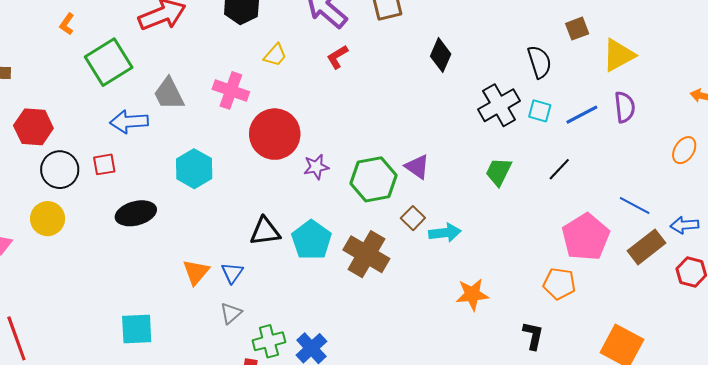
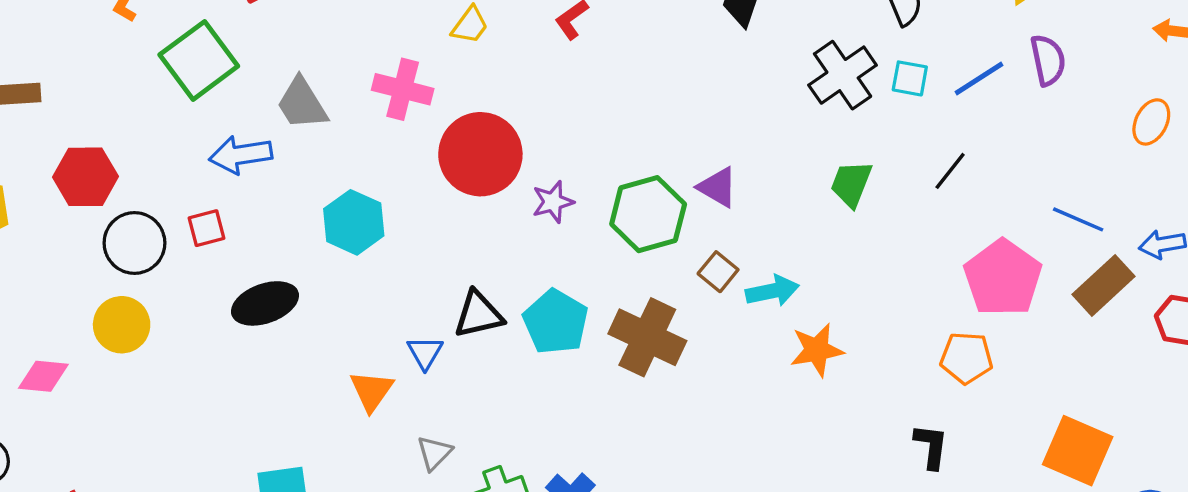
blue triangle: (232, 273) -> (425, 353), moved
orange star: (472, 294) -> (817, 350), moved

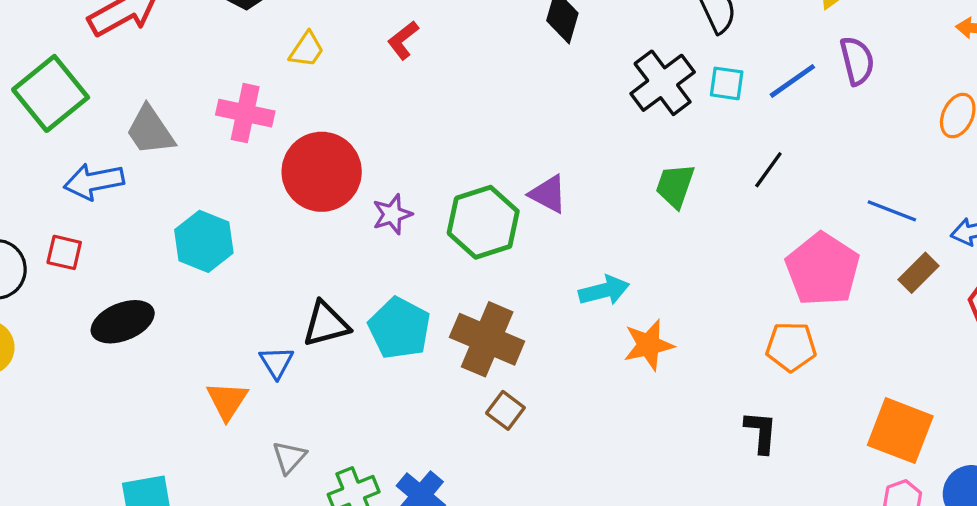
red square: (206, 228) -> (64, 252), turned 30
brown square: (718, 272) -> (505, 410), moved
brown rectangle: (1104, 285) -> (919, 273), size x0.7

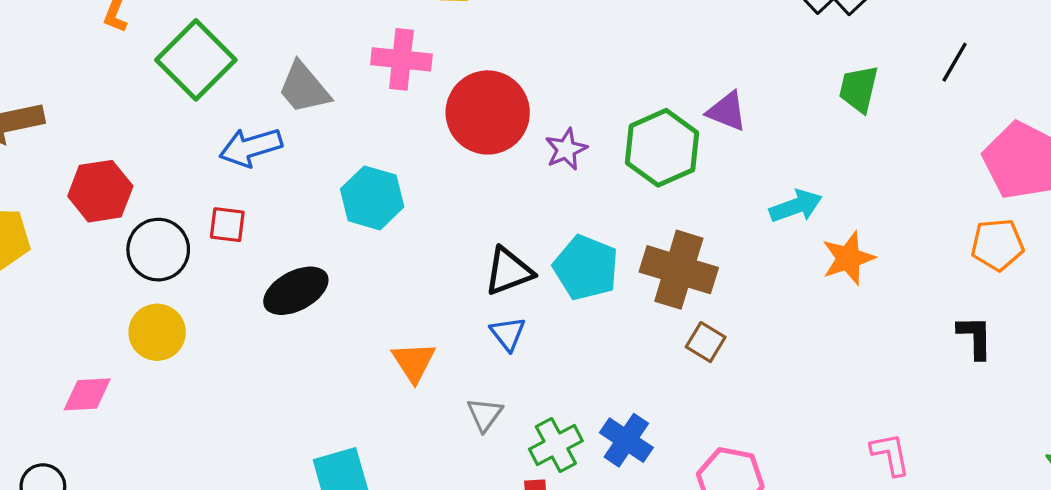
blue triangle: (277, 362) -> (508, 334), moved

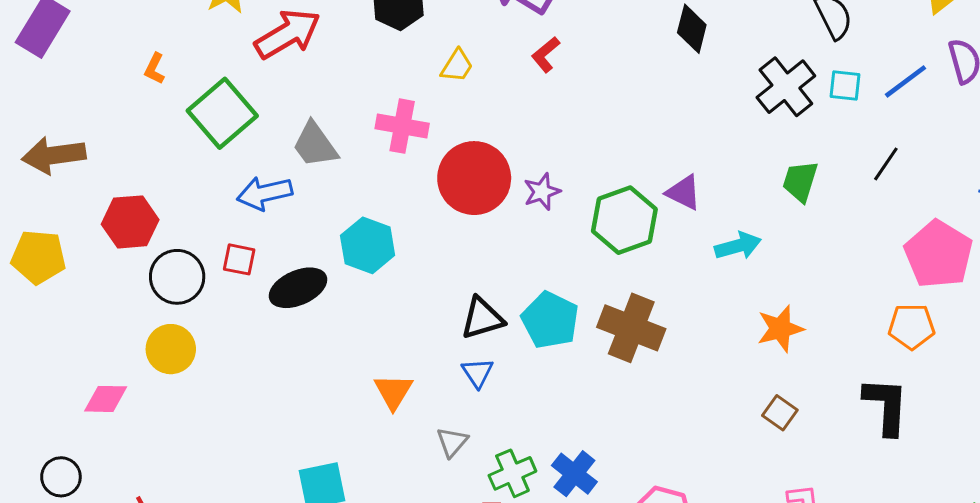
purple star: (566, 149) -> (542, 192), moved
cyan arrow: (796, 206) -> (738, 246), moved
black ellipse: (296, 291) -> (298, 288), moved
black L-shape: (975, 337) -> (886, 406), size x1.5
brown square: (706, 342) -> (780, 413), moved

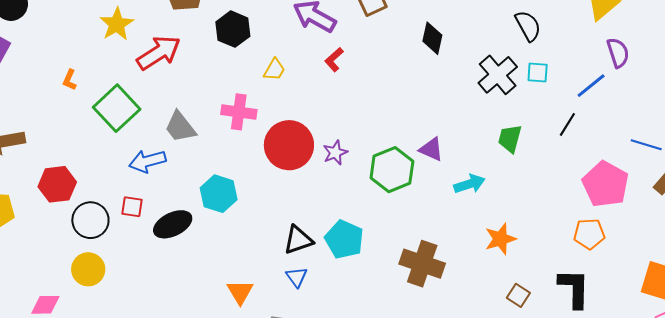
blue line: (905, 81) -> (591, 86), moved
brown cross: (631, 328) -> (422, 264), moved
brown square: (780, 413) -> (518, 295), moved

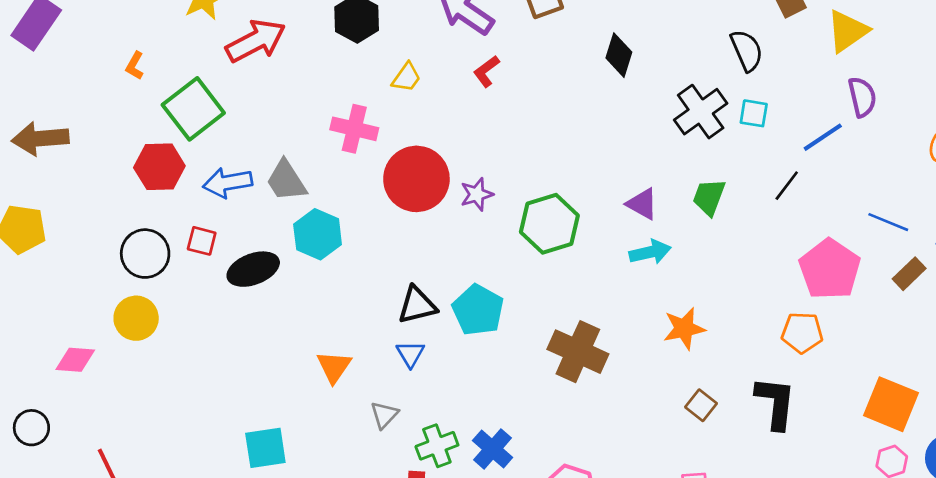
gray trapezoid: (180, 127) -> (286, 181), moved
purple triangle: (431, 149) -> (642, 204), moved
red hexagon: (57, 184) -> (159, 167), moved

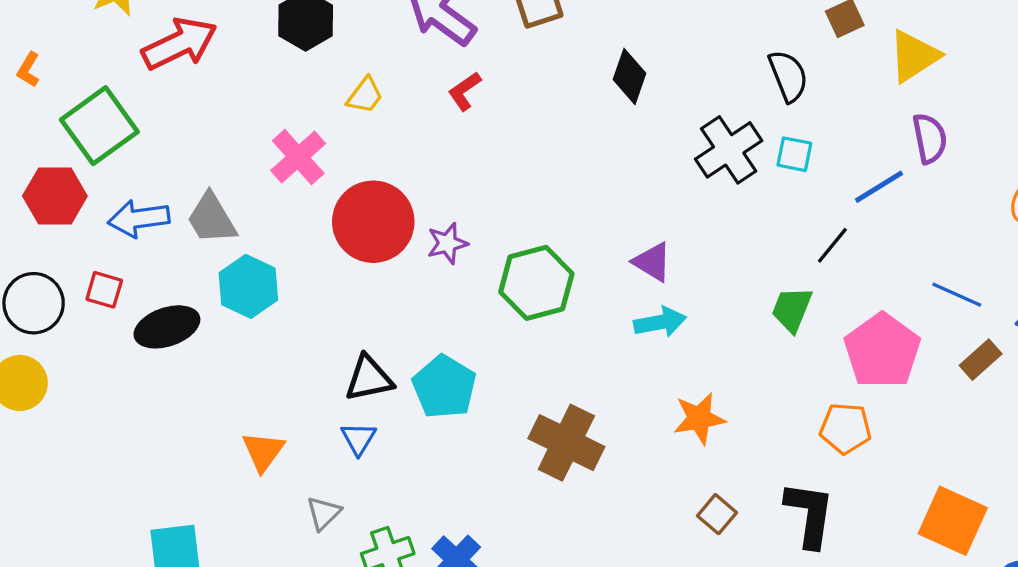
pink cross: (354, 129) -> (298, 157), turned 33
green trapezoid: (709, 197) -> (792, 309), moved

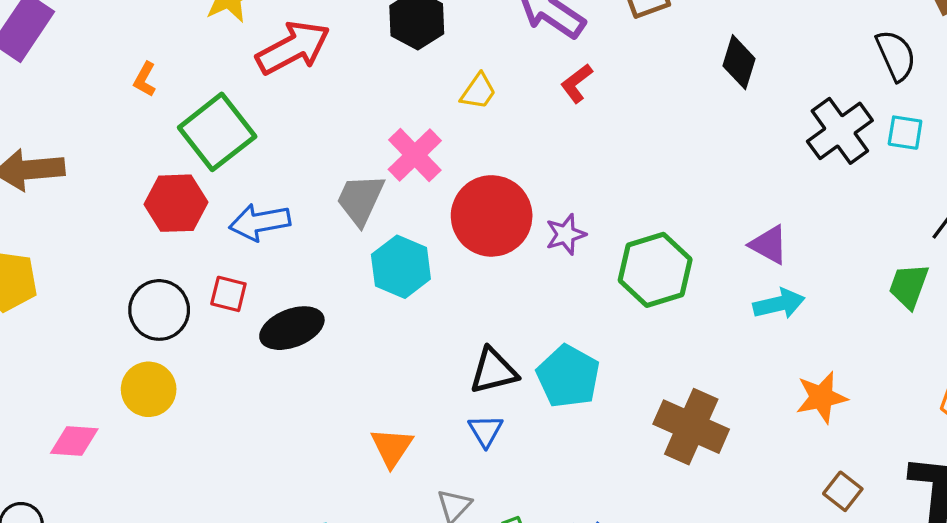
gray trapezoid: (212, 219) -> (360, 200), moved, turned 58
cyan hexagon: (248, 286) -> (401, 267), moved

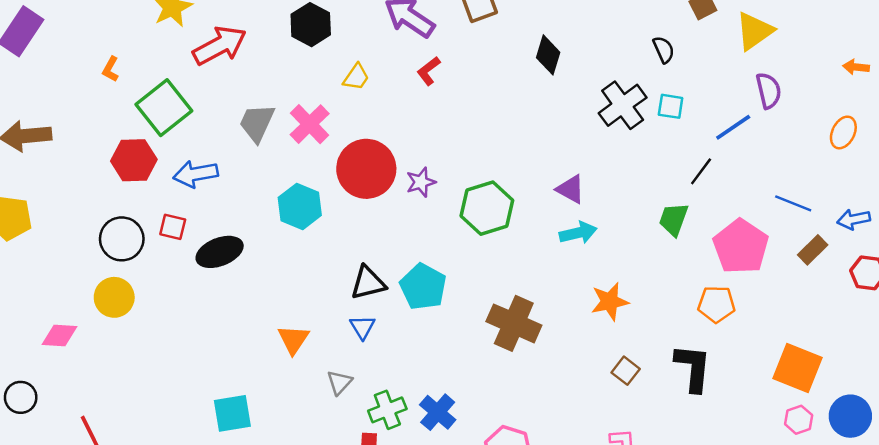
black semicircle: (896, 55) -> (664, 50), size x0.7
gray trapezoid: (360, 200) -> (257, 123), moved

